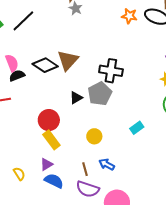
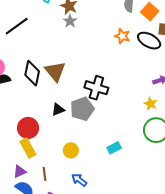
brown triangle: (68, 60) -> (55, 71), turned -30
black diamond: (45, 65) -> (32, 73), turned 60
brown line: (85, 169) -> (44, 174), moved

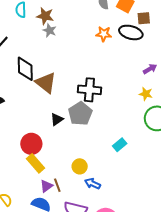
black diamond: (32, 73) -> (25, 69), moved
yellow circle: (71, 150) -> (80, 166), moved
purple triangle: (20, 172) -> (46, 186), moved

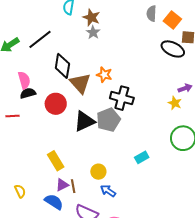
orange star: (104, 34) -> (104, 75), moved
yellow star: (146, 94) -> (175, 103), moved
black triangle: (57, 119) -> (84, 121), size x1.6
red circle: (31, 144) -> (56, 104), moved

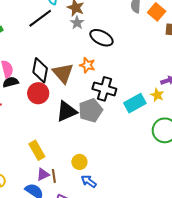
black line: (40, 39) -> (40, 18), moved
black ellipse: (173, 49) -> (101, 38), moved
black diamond: (62, 66) -> (40, 70), moved
cyan rectangle: (142, 157) -> (135, 103), moved, size x1.5

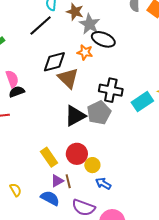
gray star: (77, 23) -> (90, 24), moved, size x1.5
orange star: (87, 65) -> (85, 52), moved
black diamond: (40, 70) -> (54, 62), moved, turned 70
red circle: (38, 93) -> (77, 154), moved

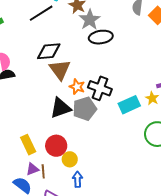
black ellipse: (103, 39) -> (101, 37), turned -40
orange star: (85, 52) -> (77, 87), moved
blue arrow: (103, 184) -> (78, 179), turned 49

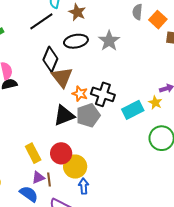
gray star: (90, 20) -> (109, 41), moved
black ellipse: (101, 37) -> (76, 41), moved
black diamond: (49, 51) -> (50, 59), turned -60
yellow circle: (70, 159) -> (75, 167), size x1.5

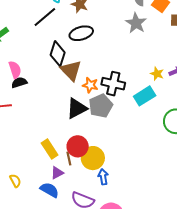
gray star: (109, 41) -> (136, 23), moved
yellow star: (155, 103) -> (157, 74), moved
brown line: (49, 179) -> (69, 159), moved

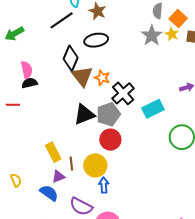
yellow star: (157, 74) -> (172, 34), moved
black cross: (113, 84) -> (123, 93), turned 30
orange star: (90, 85) -> (102, 78), moved
red circle: (78, 146) -> (110, 140), moved

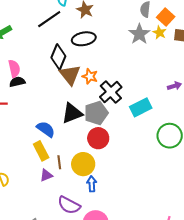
blue semicircle: (49, 193) -> (46, 129), moved

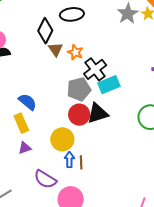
brown triangle: (70, 75) -> (56, 49), size x0.7
cyan rectangle: (141, 107) -> (109, 85), moved
black triangle: (72, 113) -> (98, 113), moved
brown line: (59, 162) -> (81, 162), moved

